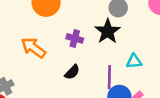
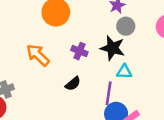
black star: (108, 31) -> (112, 48), turned -30
cyan triangle: (134, 61) -> (124, 72), moved

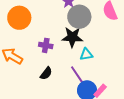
gray circle: (126, 26) -> (79, 17), size x1.5
purple line: (109, 93) -> (77, 75), turned -30

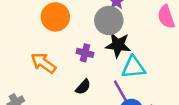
gray circle: (79, 17) -> (109, 21), moved
cyan triangle: (86, 54) -> (133, 67), size x1.5

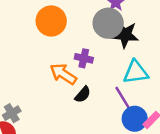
black star: (118, 45) -> (125, 35), moved
orange arrow: (43, 63) -> (63, 74), moved

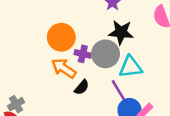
orange circle: (51, 21) -> (61, 37), moved
gray circle: (108, 23) -> (105, 54), moved

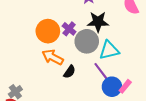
purple cross: (83, 54) -> (69, 29), moved, turned 32

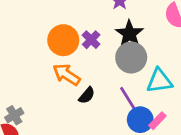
black star: (98, 22) -> (129, 34), turned 30
gray circle: (87, 41) -> (131, 58), moved
cyan triangle: (109, 50) -> (159, 81), moved

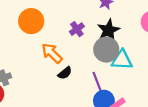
orange circle: (63, 40) -> (31, 21), moved
cyan triangle: (159, 81) -> (122, 60), moved

